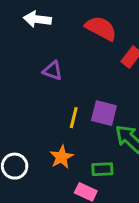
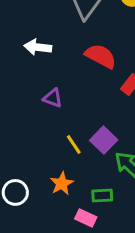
purple square: (104, 113) -> (104, 140), turned 30
yellow line: (74, 118) -> (74, 145), turned -48

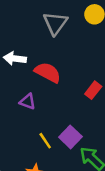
red semicircle: (101, 56) -> (48, 72), moved

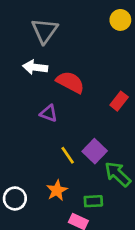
gray triangle: (55, 23) -> (45, 31), moved

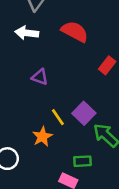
red semicircle: (70, 82) -> (75, 32), moved
orange star: (57, 190) -> (42, 137), moved

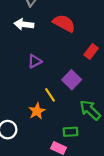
purple triangle: (40, 77) -> (35, 61), turned -48
purple square: (84, 113) -> (72, 80), moved

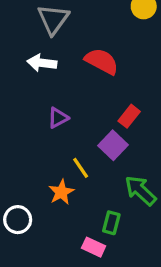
red rectangle: (91, 52) -> (129, 116), moved
green rectangle: (71, 132) -> (111, 223), turned -72

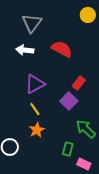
purple triangle: (58, 118) -> (35, 84), size x1.5
yellow line: (81, 168) -> (35, 109), moved
pink rectangle: (94, 247) -> (84, 164), moved

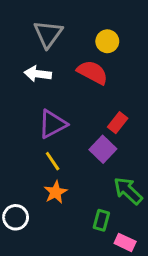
yellow circle: (88, 15) -> (107, 41), moved

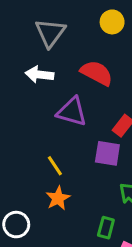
yellow circle: (107, 41) -> (112, 22), moved
purple triangle: (53, 124) -> (72, 112), moved, turned 44
purple square: (103, 149) -> (107, 153), turned -35

